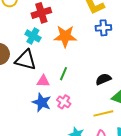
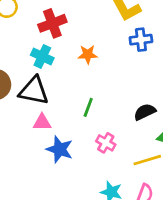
orange star: (65, 36) -> (88, 54), size x0.6
pink triangle: (43, 81) -> (42, 122), moved
pink cross: (64, 102) -> (106, 143), moved

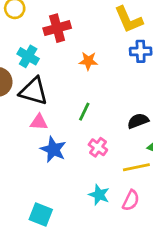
cyan cross: (42, 56) -> (28, 56), moved

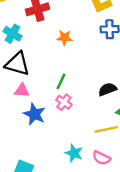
pink cross: (98, 147) -> (64, 102), moved
pink semicircle: (131, 200) -> (101, 158), turned 90

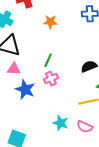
pink cross: (64, 102) -> (51, 79), turned 32

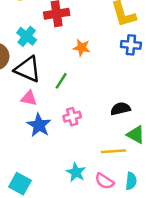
green line: (48, 60) -> (61, 81), moved

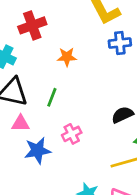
blue star: (39, 125) -> (37, 151), turned -30

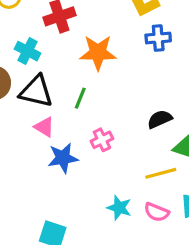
orange star: (67, 57) -> (98, 53), size x1.6
pink triangle: (21, 123) -> (44, 127), turned 30

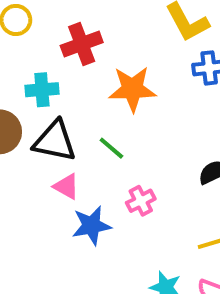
cyan cross: (28, 51) -> (42, 90), turned -30
green line: (80, 98) -> (111, 148), turned -70

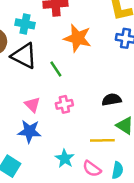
pink triangle: (66, 186) -> (32, 105), moved
blue star: (91, 226) -> (30, 131), moved

